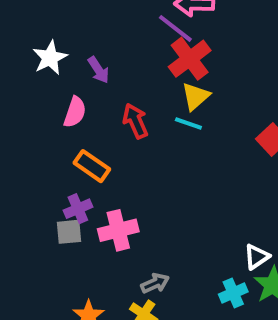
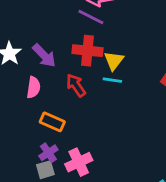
red cross: (190, 59) -> (87, 51), moved, turned -36
purple arrow: (99, 70) -> (44, 56), size x1.4

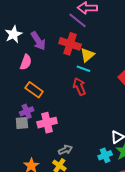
red arrow: (76, 85) -> (79, 87), moved

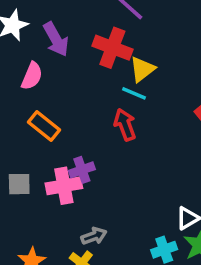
purple cross: (27, 111) -> (82, 170), moved

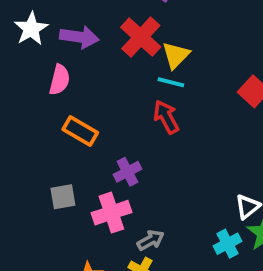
purple arrow: (56, 39) -> (79, 37), turned -44
red cross: (112, 48) -> (141, 37), turned 30
pink cross: (64, 186) -> (111, 213), moved

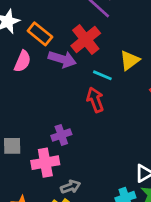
purple arrow: (79, 37) -> (62, 59), moved
yellow triangle: (176, 55) -> (130, 60), moved
orange rectangle: (80, 131) -> (40, 34), moved

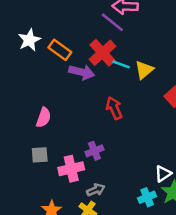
pink semicircle: (23, 61) -> (44, 118), moved
cyan line: (102, 75) -> (121, 64), moved
purple cross: (61, 135) -> (94, 151), moved

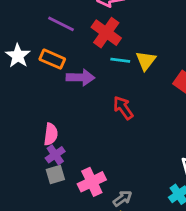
purple line: (112, 22) -> (61, 24), moved
red cross: (102, 53) -> (106, 33), moved
purple cross: (94, 151) -> (55, 155), moved

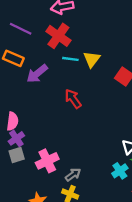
purple arrow: (80, 77) -> (37, 74), turned 140

